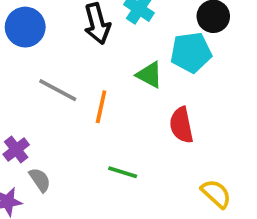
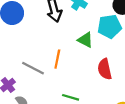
gray line: (58, 90) -> (33, 68), moved

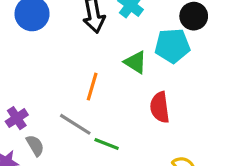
gray line: (33, 68) -> (75, 124), moved

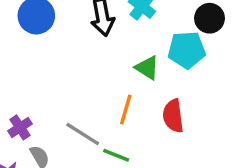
orange line: (92, 87) -> (126, 110), moved

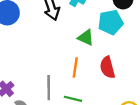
gray line: (83, 134) -> (49, 88), turned 65

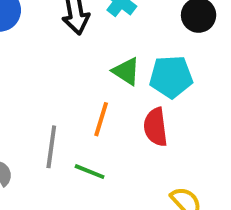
cyan pentagon: (111, 22) -> (171, 77), moved

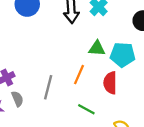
green triangle: (126, 71) -> (97, 48), turned -36
green line: (90, 172) -> (86, 109), moved

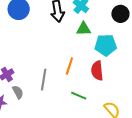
green triangle: (97, 48) -> (84, 29), moved

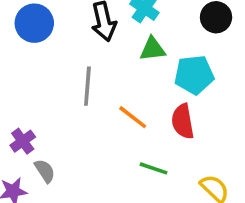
orange line: (69, 66) -> (133, 117), turned -66
gray line: (44, 80) -> (87, 86), moved

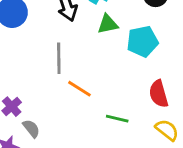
orange line: (133, 117) -> (79, 89), moved
red semicircle: (183, 121) -> (159, 94), moved

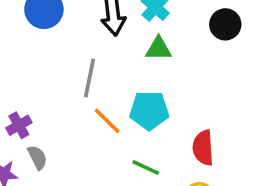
cyan pentagon: (142, 41) -> (149, 110), moved

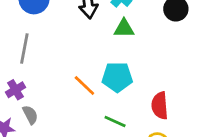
gray line: (90, 78) -> (24, 49), moved

